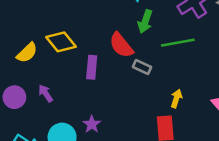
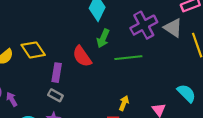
gray rectangle: (142, 67) -> (55, 95), moved
purple arrow: (46, 93) -> (12, 99), moved

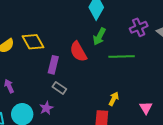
purple cross: (144, 25) -> (139, 27), size x0.7
gray rectangle: (55, 95) -> (59, 88), moved

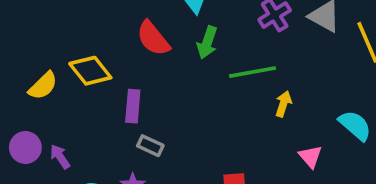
red semicircle: (78, 52) -> (153, 38), moved
yellow arrow: (114, 99) -> (283, 104), moved

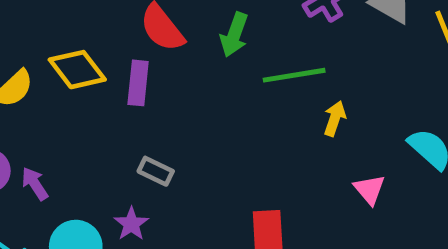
purple rectangle: (133, 106) -> (138, 83), moved

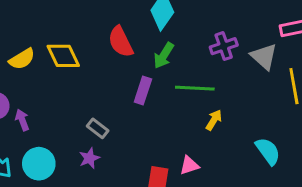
purple rectangle: (138, 83) -> (143, 90), moved
pink triangle: (369, 190) -> (189, 165), moved, turned 40
purple star: (131, 224) -> (89, 158), moved

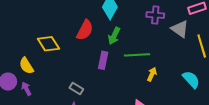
red semicircle: (121, 42) -> (85, 30), turned -120
purple cross: (224, 46) -> (155, 15), moved, turned 30
yellow semicircle: (22, 59) -> (26, 66), moved, turned 96
cyan semicircle: (268, 151) -> (191, 80), moved

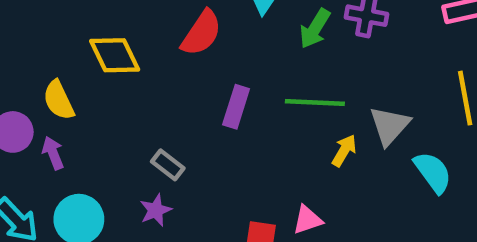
gray triangle: (180, 29) -> (390, 126), moved, turned 30
green arrow: (114, 36) -> (315, 29), moved

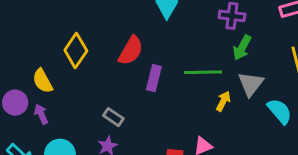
green arrow: (315, 29) -> (242, 48), moved
red semicircle: (201, 33) -> (131, 51), moved
yellow diamond: (115, 55) -> (76, 51), turned 64

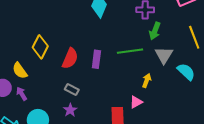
red semicircle: (131, 51) -> (70, 58), moved
yellow arrow: (223, 101) -> (147, 81), moved

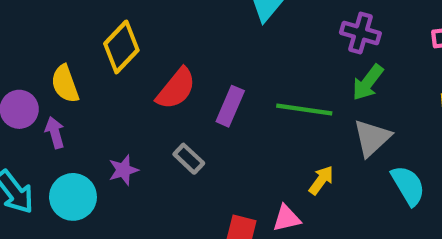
gray rectangle: (72, 90) -> (189, 159), moved
purple star: (70, 110) -> (123, 170), moved

